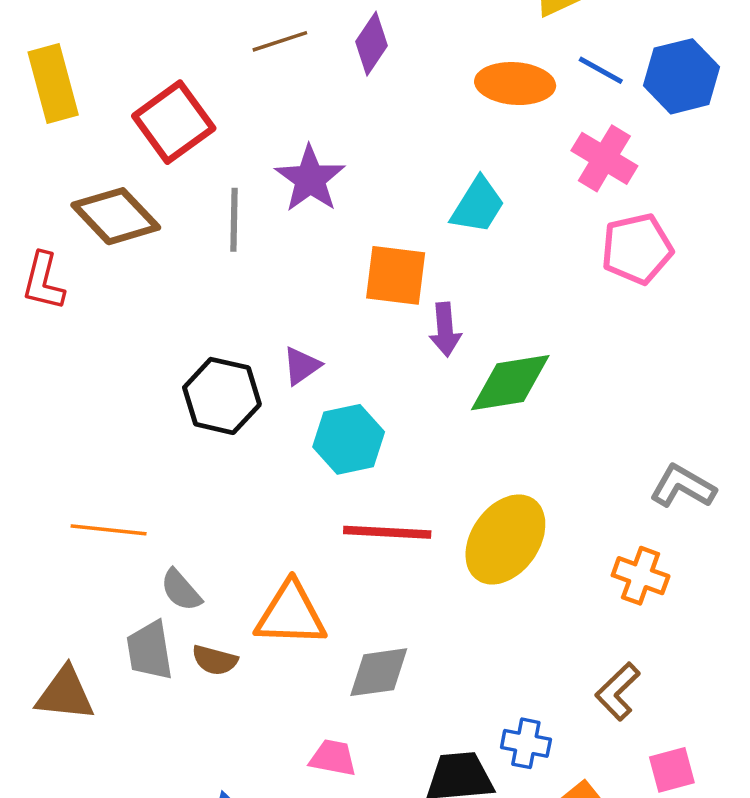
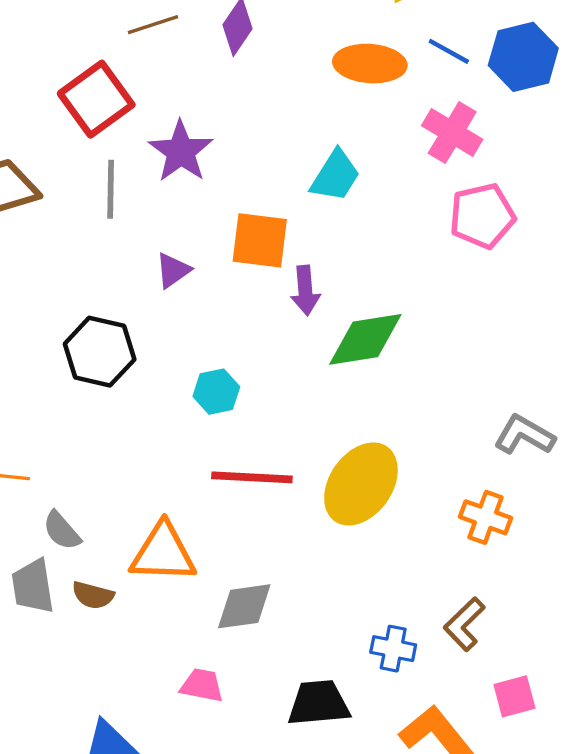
red square: (174, 122) -> (96, 99), moved
purple triangle: (302, 366) -> (173, 270), moved
cyan hexagon: (349, 439) -> (216, 392), size x0.7
blue cross: (526, 743) -> (393, 649), moved

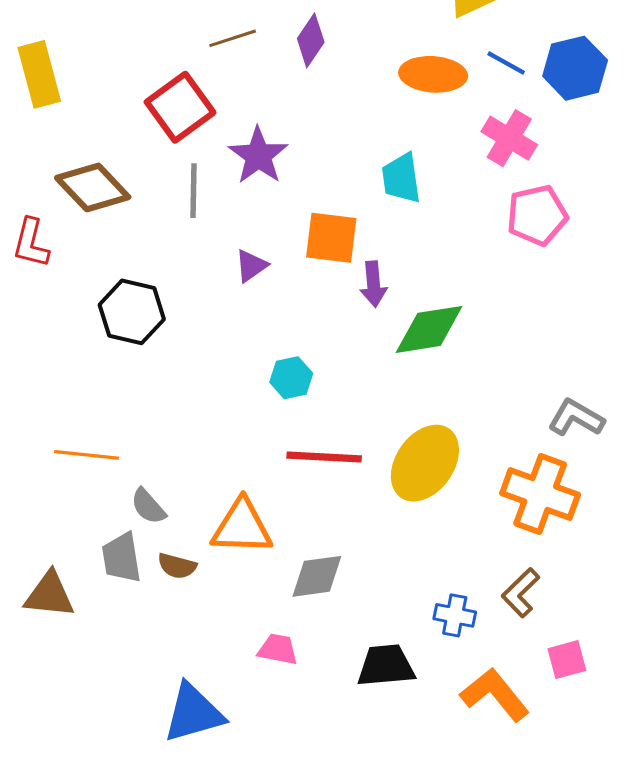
cyan trapezoid: (335, 176) -> (401, 178), turned 140
black hexagon: (100, 352) -> (132, 312), moved
orange cross: (486, 517) -> (540, 494), size x1.6

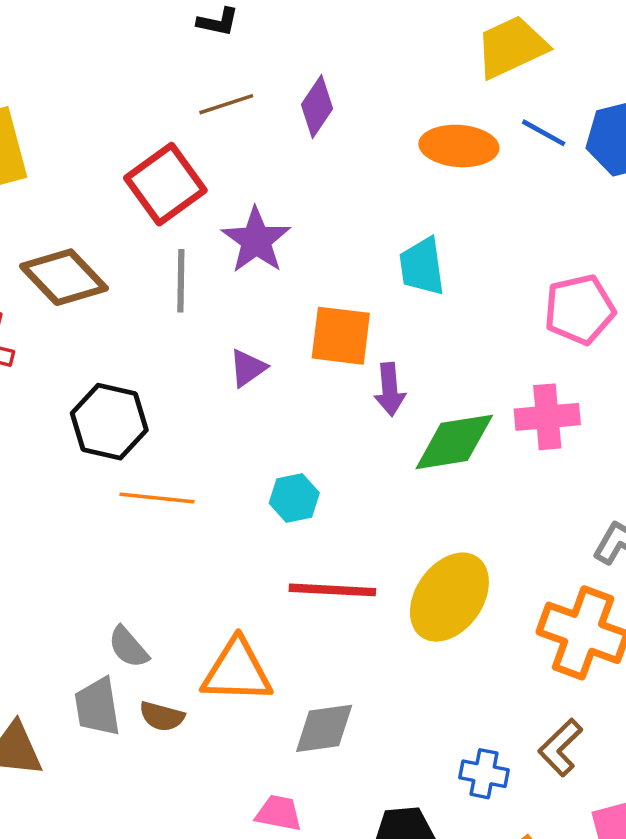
pink cross: (509, 138) -> (547, 417), moved, turned -36
orange line: (86, 455) -> (157, 498), moved

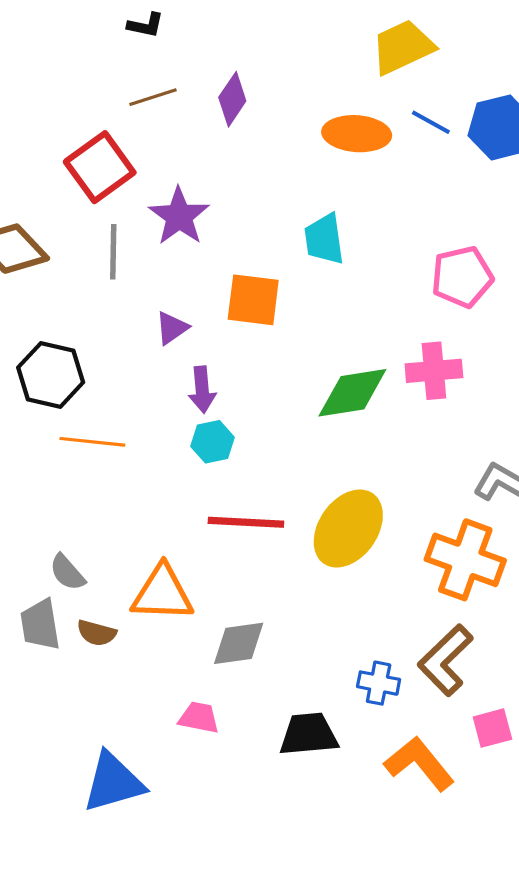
purple arrow: (390, 389) -> (202, 390), moved
brown L-shape: (560, 747) -> (445, 660), size x1.4

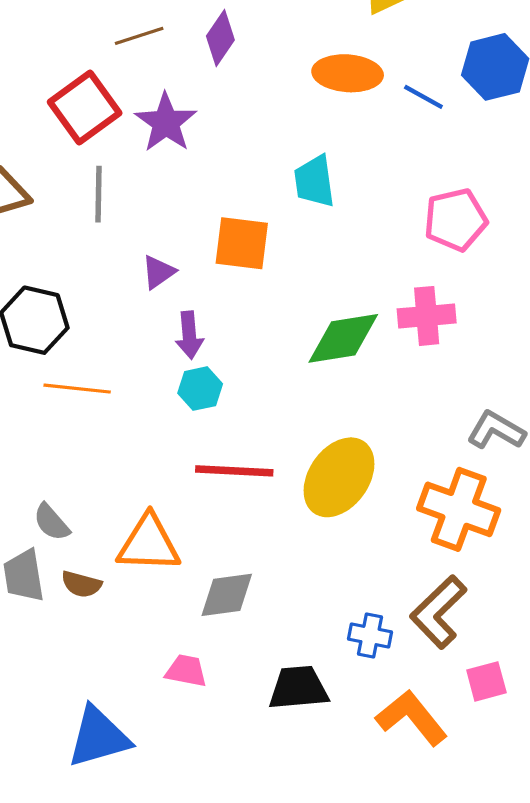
blue line: (431, 122) -> (423, 97), moved
purple star: (179, 216) -> (166, 122), moved

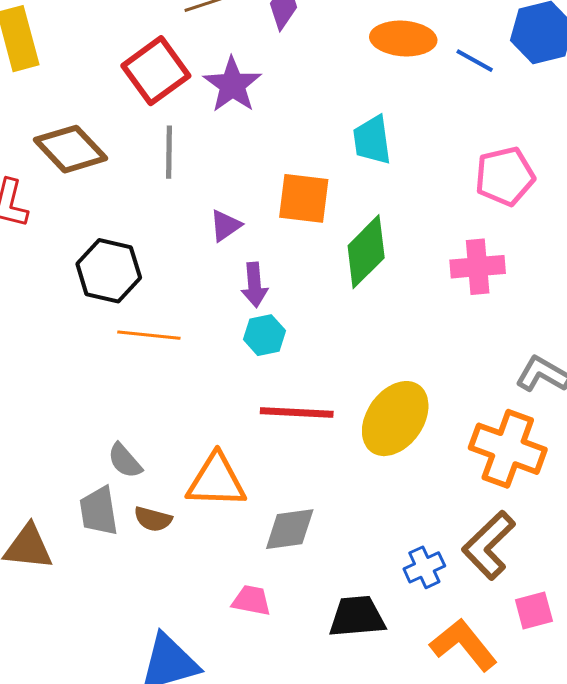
green diamond: (343, 338) -> (366, 252), moved, turned -36
blue cross: (370, 635) -> (424, 567), turned -36

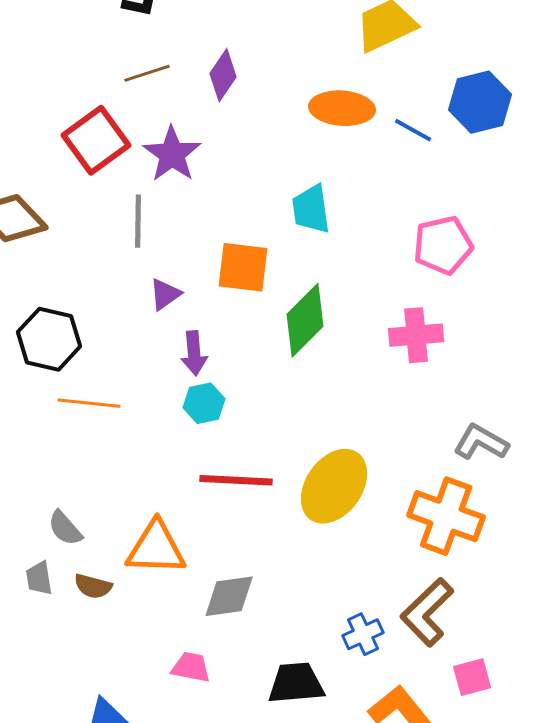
gray line: (169, 152) -> (138, 221), moved
gray trapezoid: (99, 511) -> (39, 578), size x0.7

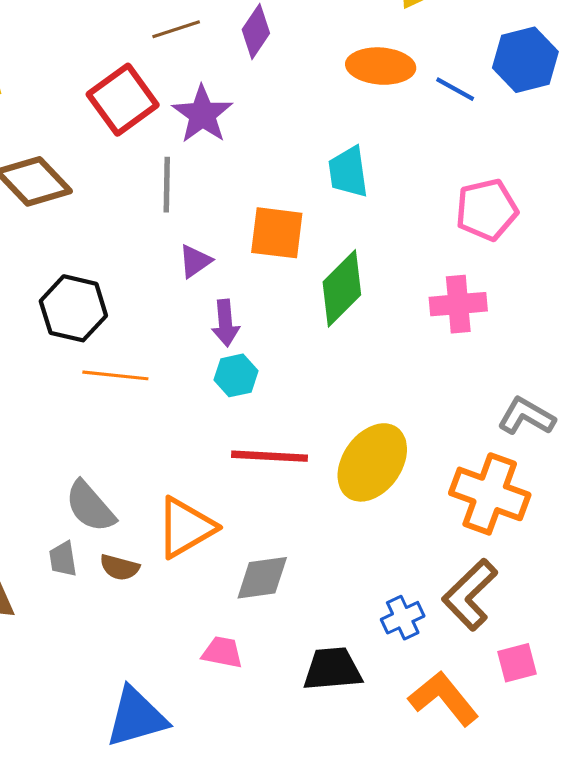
gray semicircle: (65, 528) -> (90, 507), size x1.4
orange triangle: (156, 548) -> (186, 527), turned -32

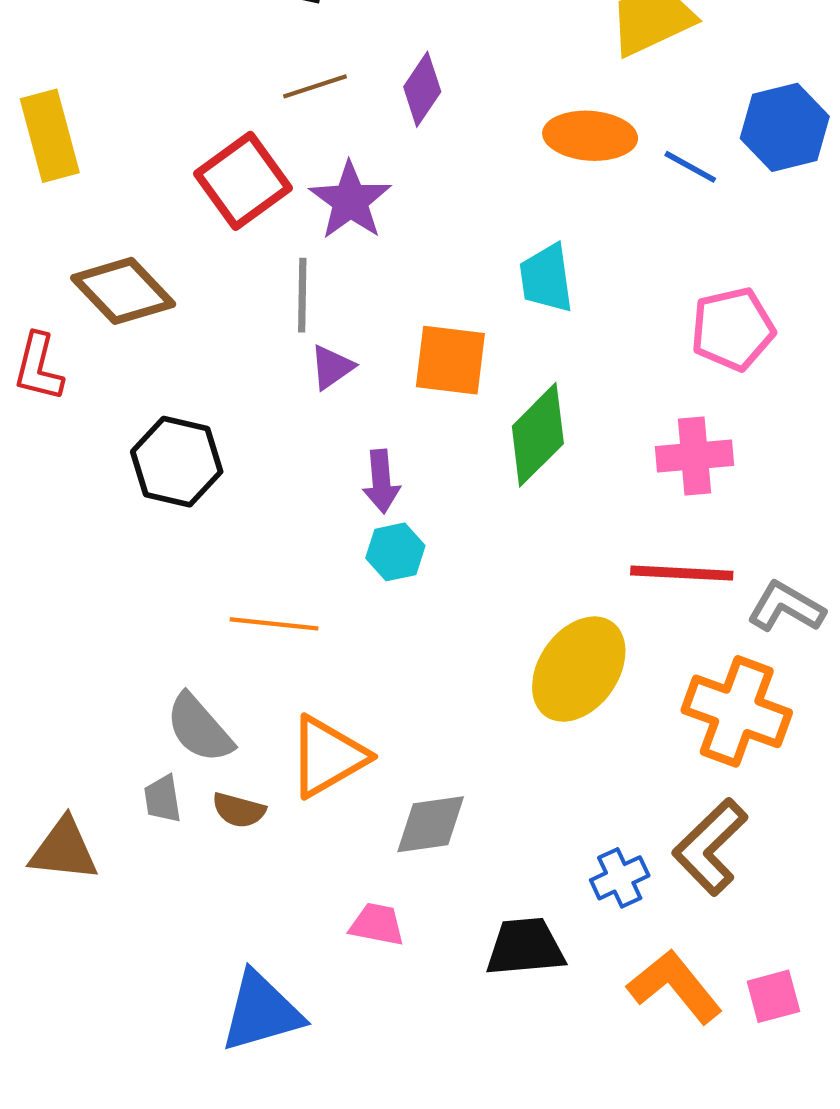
purple triangle: (195, 261) -> (332, 367), moved
orange line: (115, 375) -> (274, 624), moved
red line: (269, 456) -> (682, 573), moved
pink square: (517, 663) -> (773, 996), moved

